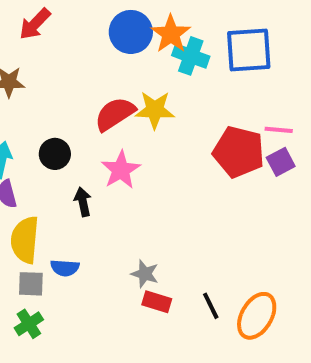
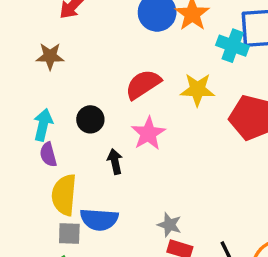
cyan cross: (191, 56) -> (233, 46), moved
yellow star: (155, 110) -> (197, 90), moved
blue semicircle: (65, 268) -> (99, 219), size x1.5

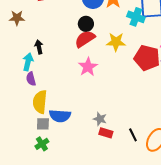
brown star: (50, 56) -> (17, 18), moved
black circle: (90, 119) -> (86, 24), moved
black arrow: (115, 162) -> (39, 47), moved

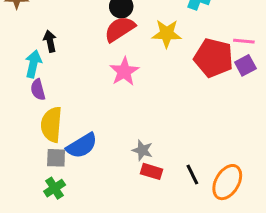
blue semicircle: (60, 116) -> (82, 146), turned -35

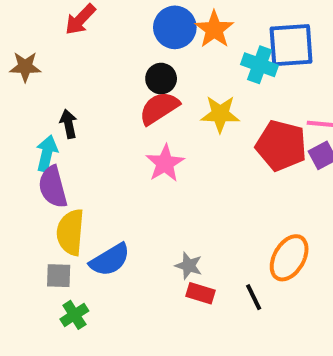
purple semicircle: (38, 90) -> (53, 187), size x1.5
gray square: (56, 158) -> (59, 276), moved
orange ellipse: (227, 182) -> (289, 258), moved

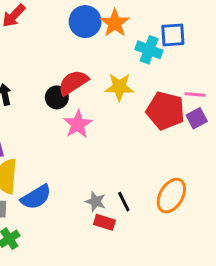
blue square: (291, 45) -> (173, 35), size x0.7
black circle: (161, 79) -> (57, 97), moved
black line: (254, 297) -> (124, 202), moved

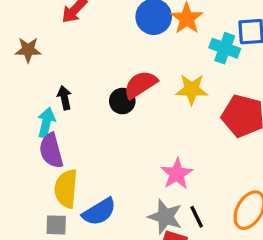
pink star: (78, 124) -> (177, 174), moved
gray star: (96, 202) -> (165, 217), size x1.5

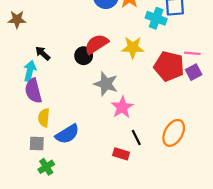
black arrow: (64, 98) -> (43, 53), turned -35
yellow semicircle: (66, 189) -> (44, 118), size x0.7
gray star: (165, 217) -> (106, 84), moved

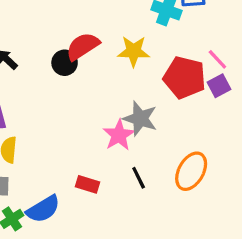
pink line: (192, 53) -> (217, 59), turned 42
gray star: (106, 84) -> (140, 119), moved
blue semicircle: (67, 134) -> (43, 209), moved
red rectangle: (121, 154) -> (88, 184), moved

